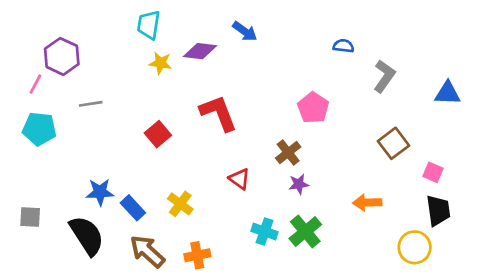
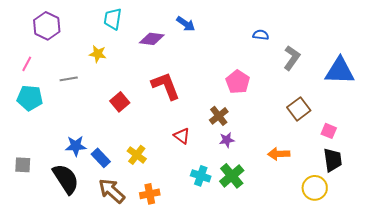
purple hexagon: (62, 56) -> (47, 26), moved
yellow star: (160, 63) -> (98, 54), moved
blue triangle: (447, 93) -> (340, 71), size x1.5

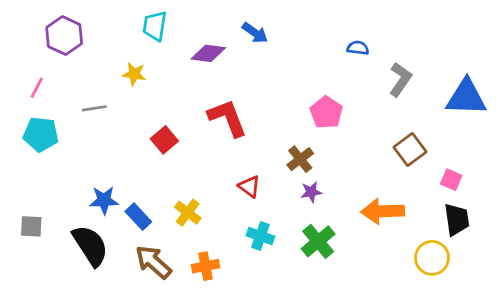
orange arrow: (279, 154) -> (383, 211), size x1.4
cyan cross: (201, 176) -> (260, 236), moved

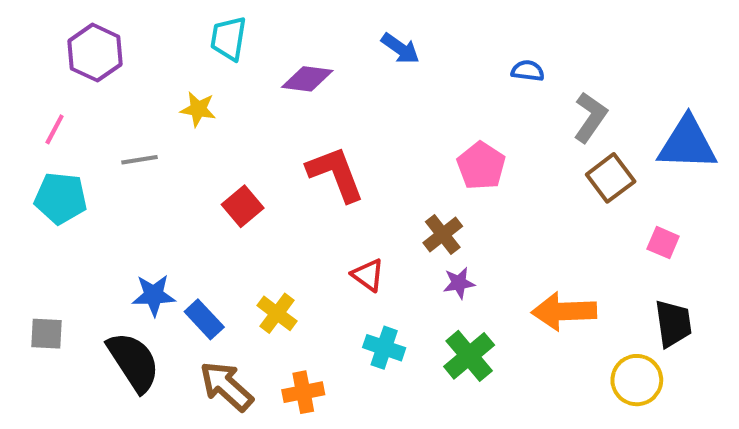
blue arrow: (255, 33) -> (400, 48), moved
brown square: (410, 149) -> (611, 178), moved
pink square: (451, 180) -> (663, 243), moved

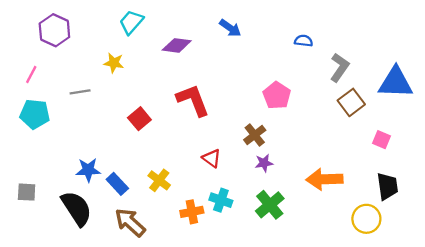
cyan trapezoid: (228, 38) -> (131, 22), turned 32
orange cross: (303, 392) -> (192, 212), moved

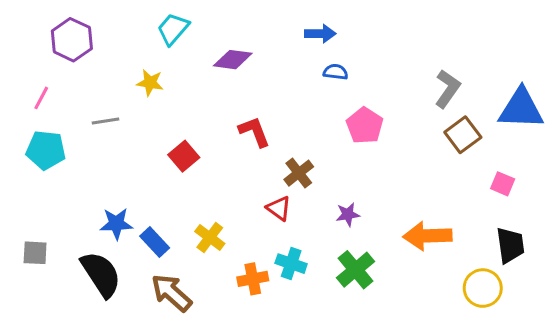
blue arrow: (230, 28) -> (320, 34), moved, turned -35
blue semicircle: (304, 41) -> (336, 72), moved
red L-shape: (193, 100) -> (254, 132), size x0.7
brown cross: (255, 135) -> (299, 173), moved

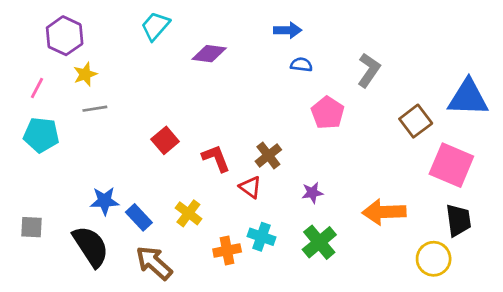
yellow star: (150, 83) -> (85, 74), moved, turned -30
gray L-shape: (447, 89) -> (369, 70), moved
red L-shape: (254, 132) -> (216, 158), moved
pink square: (503, 184) -> (451, 165), size x2.0

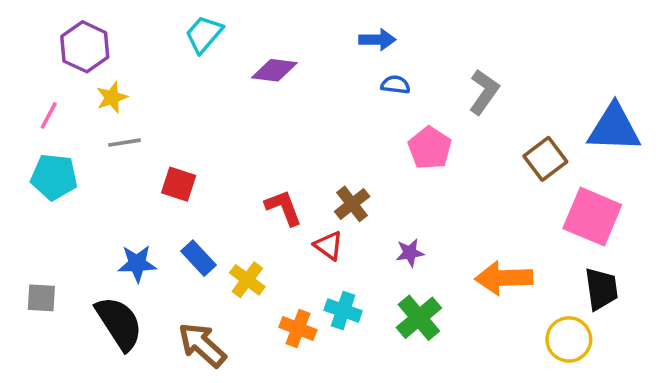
red square: (165, 140) -> (179, 184), moved, turned -32
blue rectangle: (139, 217) -> (199, 258), moved
orange cross: (227, 250) -> (298, 329), turned 32

